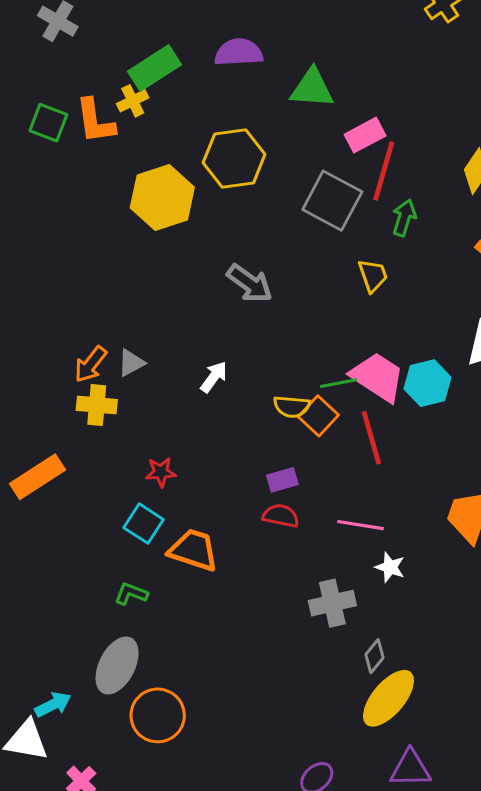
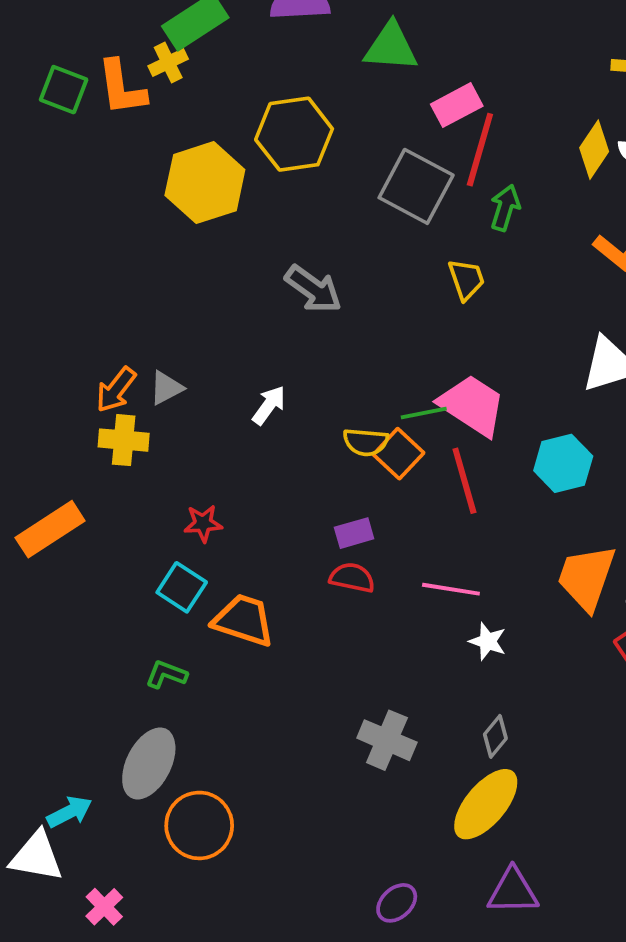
cyan hexagon: (427, 383) -> (563, 463), moved
gray cross: (332, 603) -> (387, 740), moved, turned 36
gray diamond: (374, 656) -> (495, 736), moved

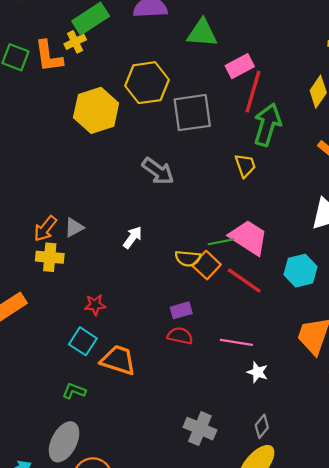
gray square: (416, 186) -> (192, 113), moved, turned -36
green arrow: (505, 208) -> (267, 125), size x1.6
red line: (464, 481) -> (244, 280), turned -39

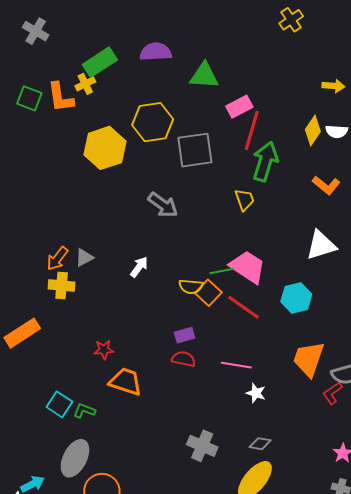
red star: (95, 305) -> (104, 350), moved
cyan square: (83, 341) -> (59, 404), moved
gray diamond: (262, 426) -> (260, 444), turned 60

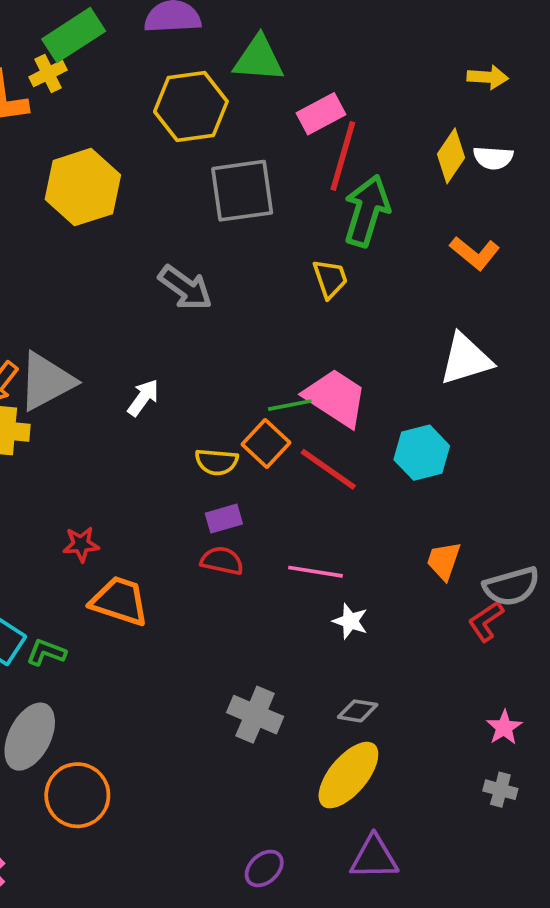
yellow hexagon: (153, 122) -> (191, 106), moved
gray triangle: (84, 258) -> (46, 381), size x1.8
yellow semicircle: (191, 287) -> (217, 462), moved
orange trapezoid: (309, 359) -> (444, 561), size x0.6

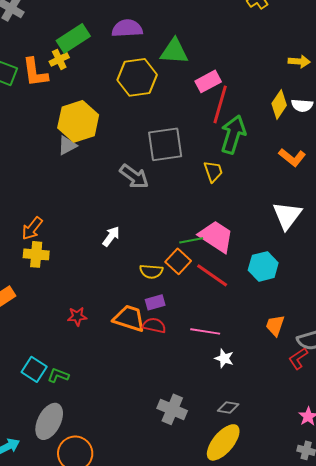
gray square: (242, 191) -> (165, 144), moved
white triangle: (466, 359) -> (287, 215), turned -36
gray triangle: (46, 381) -> (67, 145), moved, size x0.6
orange trapezoid: (119, 601) -> (129, 318), moved

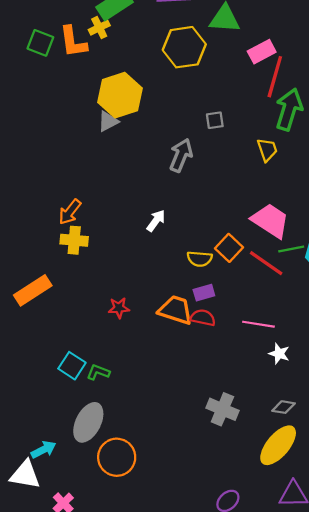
gray square: (165, 144) -> (215, 120), size x0.5
gray arrow: (134, 176) -> (181, 155), turned -104
green line: (191, 240) -> (291, 249), moved

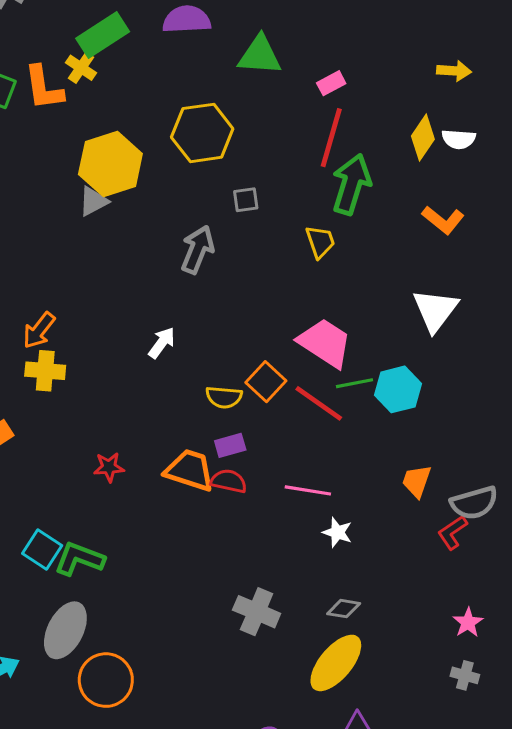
yellow cross: (99, 28) -> (81, 68), turned -30
yellow hexagon: (184, 47) -> (202, 133), moved
pink rectangle: (262, 52) -> (331, 83), moved, size x0.7
green L-shape: (98, 372) -> (79, 559), size x1.5

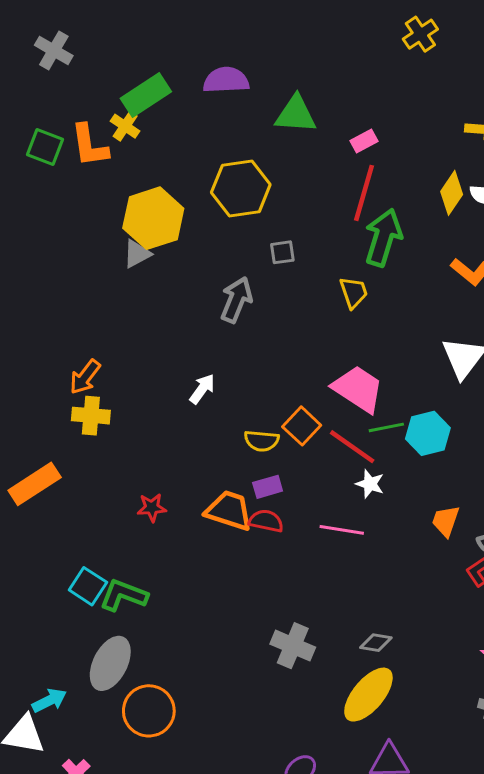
white star: (337, 532) -> (370, 484), moved

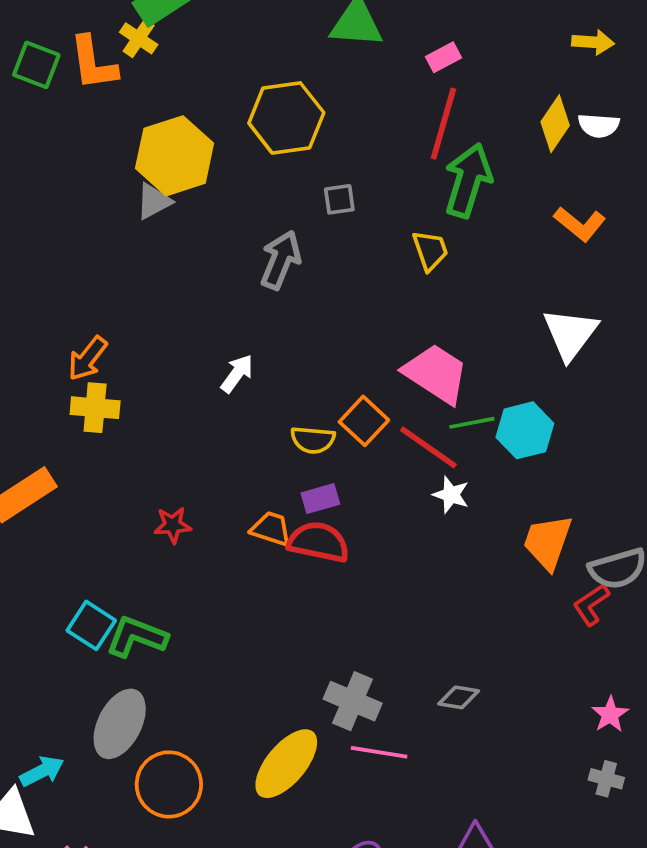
orange trapezoid: (229, 511) -> (271, 529), size x0.7
red semicircle: (266, 521) -> (318, 542), size x1.4
orange trapezoid: (446, 521) -> (548, 542), size x1.4
pink line: (342, 530) -> (379, 752), moved
yellow ellipse: (368, 695) -> (286, 764), moved

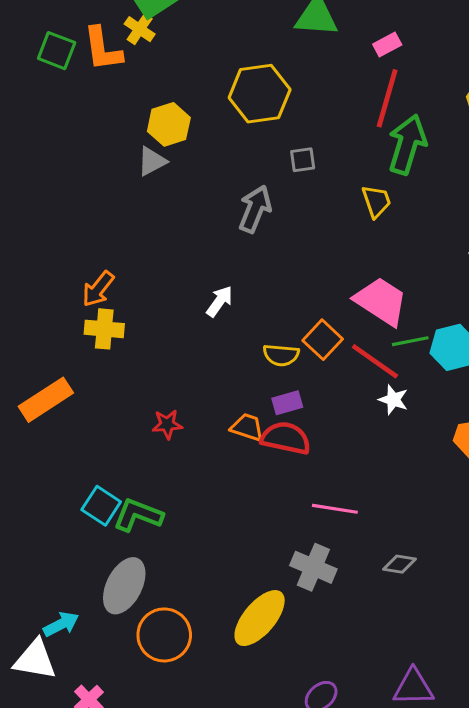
yellow hexagon: (175, 156) -> (169, 124), size x0.7
pink line: (379, 752) -> (335, 509), moved

